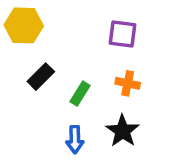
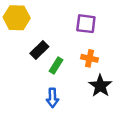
black rectangle: (41, 77) -> (39, 50), moved
black star: (122, 131) -> (100, 86), moved

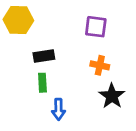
black rectangle: (39, 50) -> (44, 56), turned 36
green rectangle: (56, 66) -> (42, 83), moved, turned -35

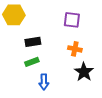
green rectangle: (42, 83) -> (32, 62), turned 72

